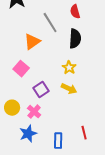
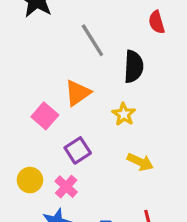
red semicircle: (75, 12) -> (157, 22), moved
orange triangle: (32, 42) -> (78, 93), moved
yellow arrow: (69, 89) -> (140, 162), moved

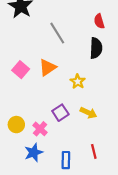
black semicircle: (134, 67) -> (96, 48), moved
pink square: (45, 116) -> (21, 70), moved
purple square: (78, 150) -> (60, 113), moved

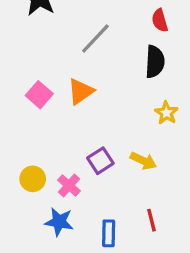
gray line: (57, 33) -> (95, 39), turned 75
yellow star: (78, 81) -> (166, 113), moved
blue star: (34, 153) -> (59, 222), turned 30

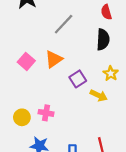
purple square: (100, 161) -> (78, 79), moved
yellow arrow: (143, 161) -> (99, 95), moved
pink cross: (69, 185) -> (46, 113), moved, turned -32

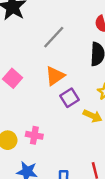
orange triangle: (54, 59) -> (55, 76), moved

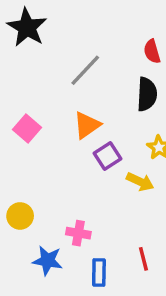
pink cross: (34, 135) -> (78, 233), moved

